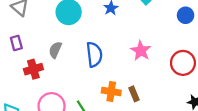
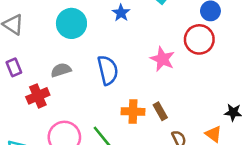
gray semicircle: (55, 50) -> (61, 70), turned 56
red circle: (183, 63) -> (199, 39), moved

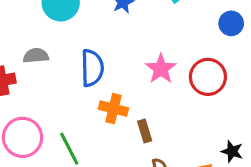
red circle: (199, 39) -> (208, 77), moved
orange cross: (133, 112) -> (113, 109), moved

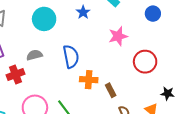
pink star: (161, 69) -> (118, 36), moved, turned 30
red circle: (208, 77) -> (145, 62), moved

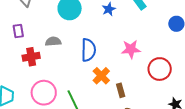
pink star: (118, 36) -> (131, 49), moved
orange cross: (89, 80) -> (101, 76), turned 30

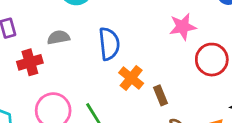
pink star: (131, 49) -> (183, 27), moved

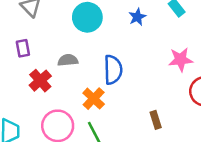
red cross: (30, 62) -> (40, 81), turned -30
orange cross: (131, 78) -> (94, 99), moved

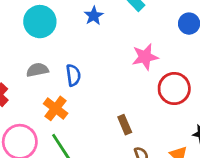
gray semicircle: (68, 60) -> (37, 70), moved
blue semicircle: (113, 70) -> (73, 75), size x0.7

